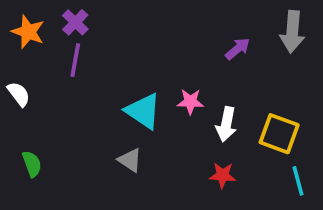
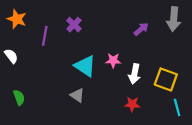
purple cross: (75, 22) -> (74, 25), moved

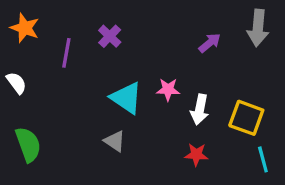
green semicircle: (19, 97) -> (28, 144), size x1.5

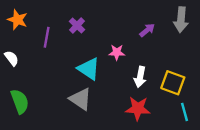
pink star: (168, 90) -> (117, 52), moved
gray triangle: (115, 141) -> (81, 99), size x1.5
red star: (196, 154) -> (138, 108), size x1.5

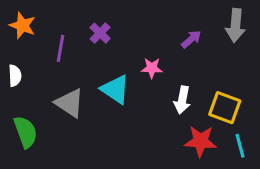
white semicircle: (12, 58) -> (15, 76), turned 35
gray triangle: (81, 99) -> (70, 103), moved
red star: (138, 108) -> (200, 141), moved

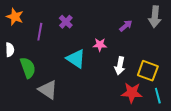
gray triangle: (70, 103) -> (48, 90), moved
green semicircle: (26, 132) -> (28, 68), moved

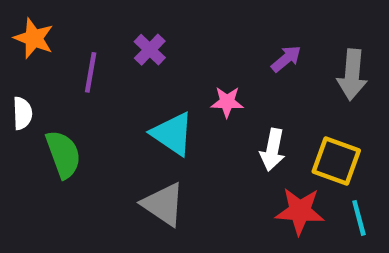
gray arrow: (155, 17) -> (352, 75), moved
gray triangle: (48, 90) -> (163, 204), moved

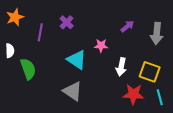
orange star: (34, 38) -> (15, 17), turned 30

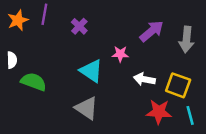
purple arrow: (127, 26) -> (152, 31), size x1.5
purple line: (40, 32) -> (44, 14), moved
white arrow: (121, 67) -> (144, 79), turned 90
green semicircle: (28, 69) -> (34, 82), turned -50

